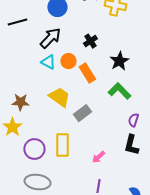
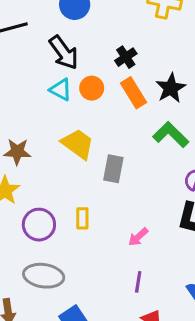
black arrow: (50, 38) -> (64, 52), turned 100
orange rectangle: (87, 73) -> (134, 93), moved
gray rectangle: (82, 113) -> (113, 169), turned -42
yellow rectangle: (62, 145) -> (82, 218), size x0.6

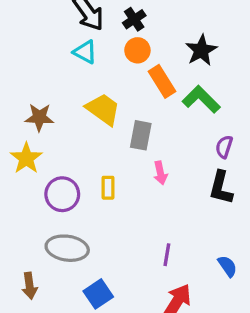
black cross: (126, 57) -> (134, 19), moved
orange circle: (92, 88) -> (137, 50), moved
orange rectangle: (134, 93) -> (162, 81), moved
pink arrow: (138, 237) -> (160, 173), moved, turned -60

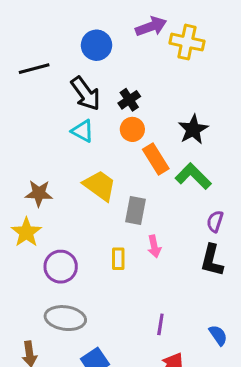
yellow rectangle: (108, 188) -> (118, 259), moved

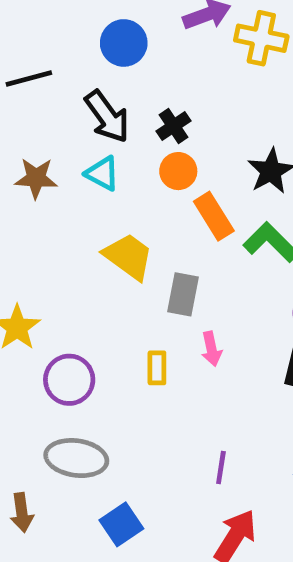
brown star: (39, 193) -> (36, 178), moved

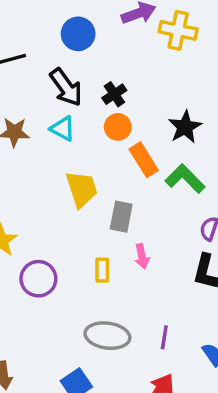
yellow trapezoid: (128, 256) -> (82, 189), turned 36
gray ellipse: (76, 458) -> (107, 336), moved
purple line: (221, 468) -> (164, 337), moved

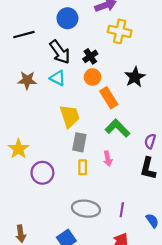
yellow cross: (178, 30) -> (120, 31), moved
green L-shape: (185, 179) -> (117, 128), moved
gray rectangle: (121, 217) -> (79, 142), moved

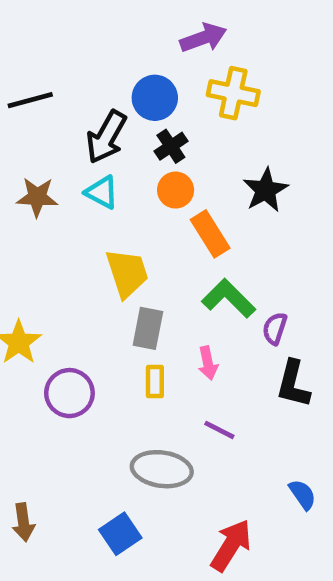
blue circle: (67, 18) -> (155, 98), moved
black arrow: (60, 52) -> (106, 137), turned 65
purple semicircle: (150, 141) -> (275, 328), moved
purple line: (122, 210) -> (219, 430), moved, turned -72

